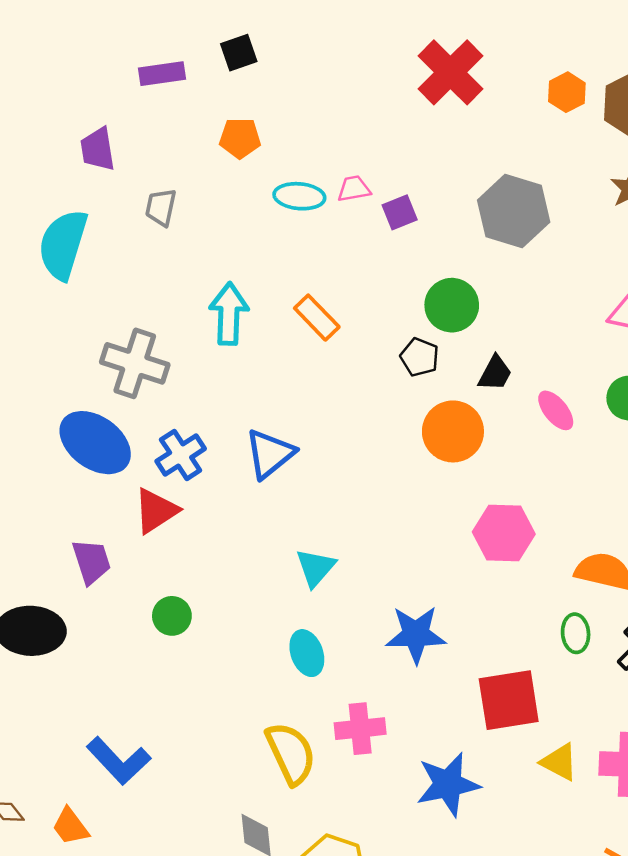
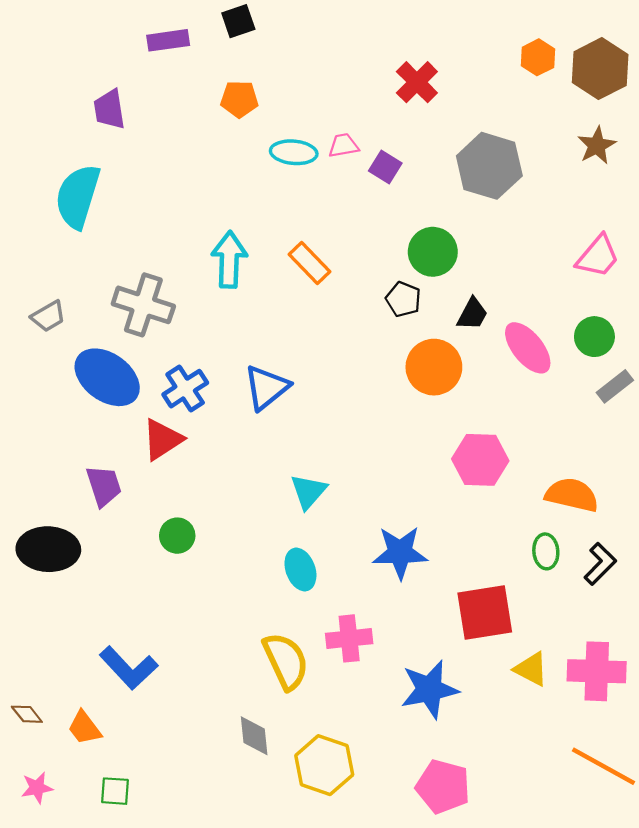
red cross: (450, 72) -> (417, 82), moved, size x0.7
gray trapezoid: (161, 207) -> (48, 316), moved, turned -132
purple square: (400, 212) -> (385, 167), turned -36
pink ellipse: (556, 410) -> (528, 348), size x1.4

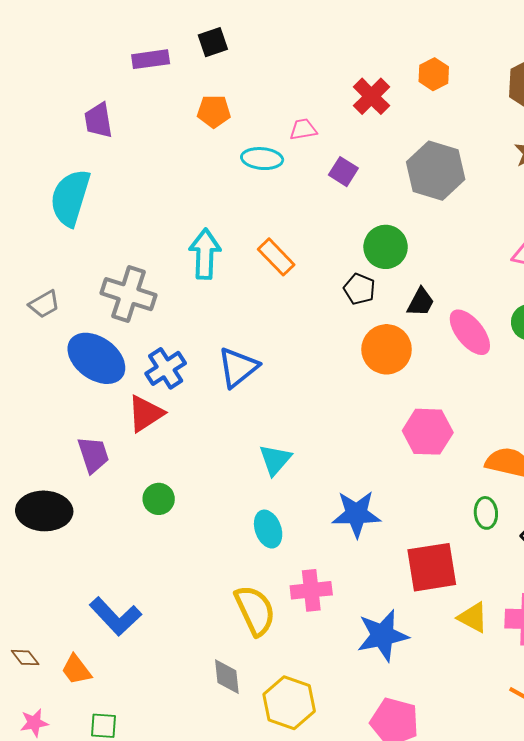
orange hexagon: (538, 57) -> (434, 74), moved
pink trapezoid: (343, 145) -> (303, 129), moved

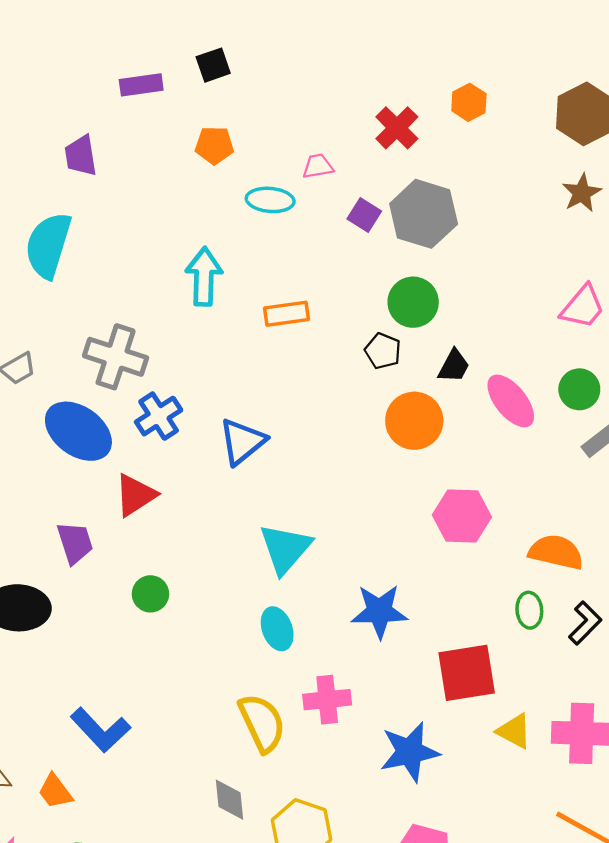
gray hexagon: (436, 171) -> (424, 214), moved
cyan arrow: (205, 254) -> (204, 277), moved
orange rectangle: (276, 257) -> (286, 314), turned -54
blue cross: (166, 368) -> (159, 416), moved
cyan triangle: (275, 460) -> (285, 549), size x1.4

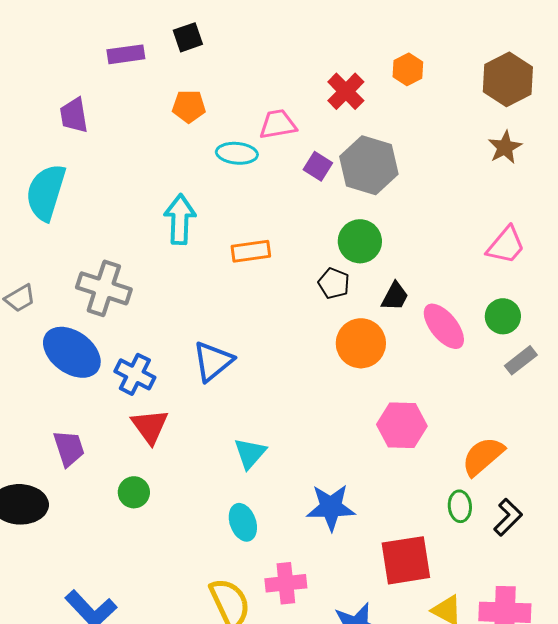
pink trapezoid: (318, 166) -> (278, 124), size x1.4
blue cross: (159, 416) -> (135, 374), moved, turned -30
red triangle: (135, 495) -> (150, 426), moved, turned -33
cyan triangle: (285, 549) -> (250, 453), size x0.7
orange semicircle: (556, 552) -> (483, 456), turned -54

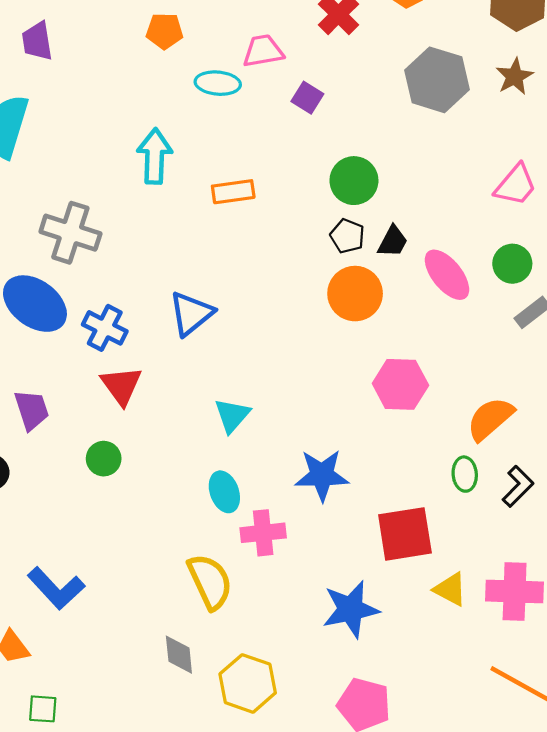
gray hexagon: (369, 165) -> (437, 80), moved
black pentagon: (334, 283) -> (347, 236), moved
pink cross: (286, 583) -> (263, 533), moved

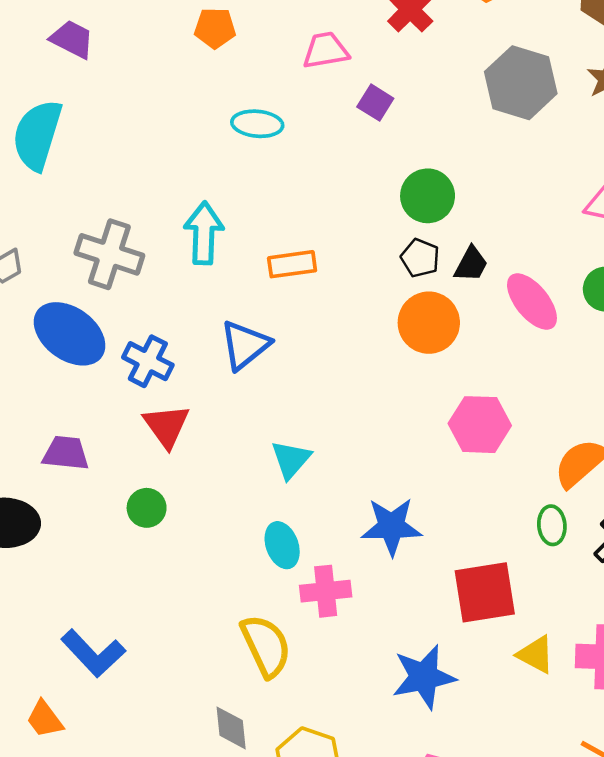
purple trapezoid: (37, 41) -> (72, 39), turned 126
cyan ellipse: (218, 83) -> (257, 124), moved
cyan arrow: (155, 156) -> (204, 233), moved
orange rectangle: (233, 192) -> (292, 264), moved
purple trapezoid: (32, 410) -> (66, 453), turned -66

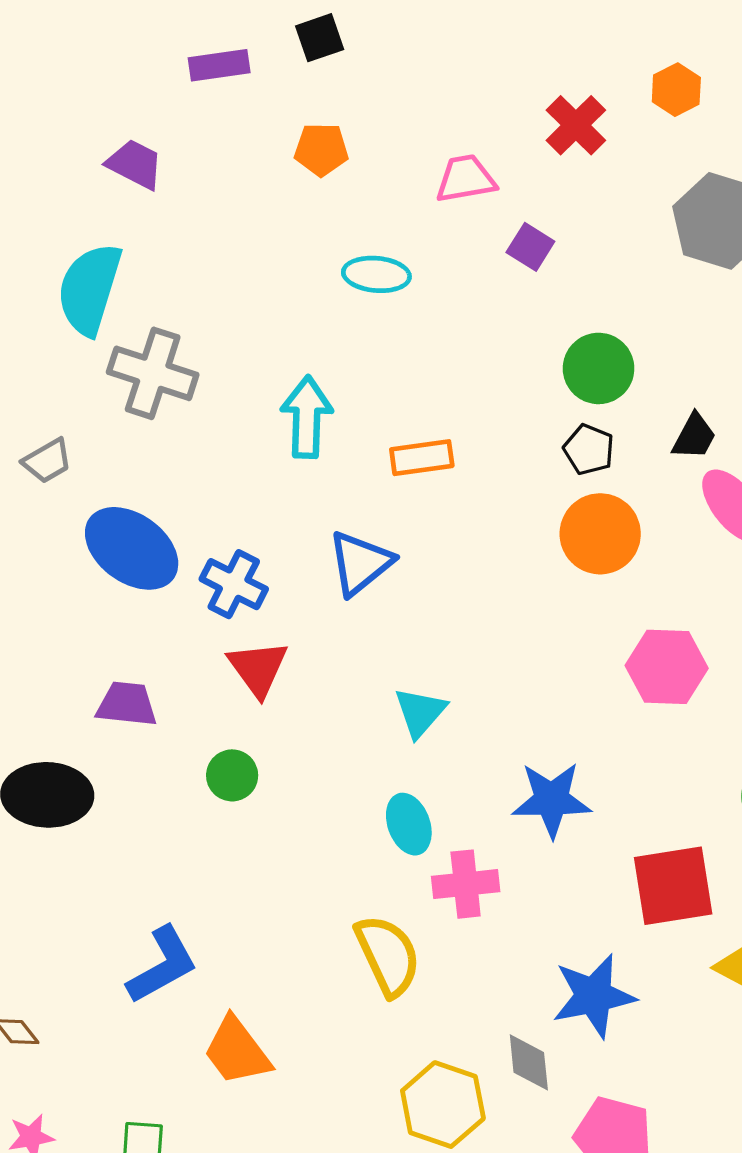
gray cross: (109, 254) -> (153, 373), moved
black trapezoid: (471, 264) -> (694, 437), moved
blue L-shape: (93, 653) -> (162, 965), turned -76
orange trapezoid: (45, 719) -> (237, 1051), moved, size x1.4
gray diamond: (231, 728) -> (529, 1062), moved

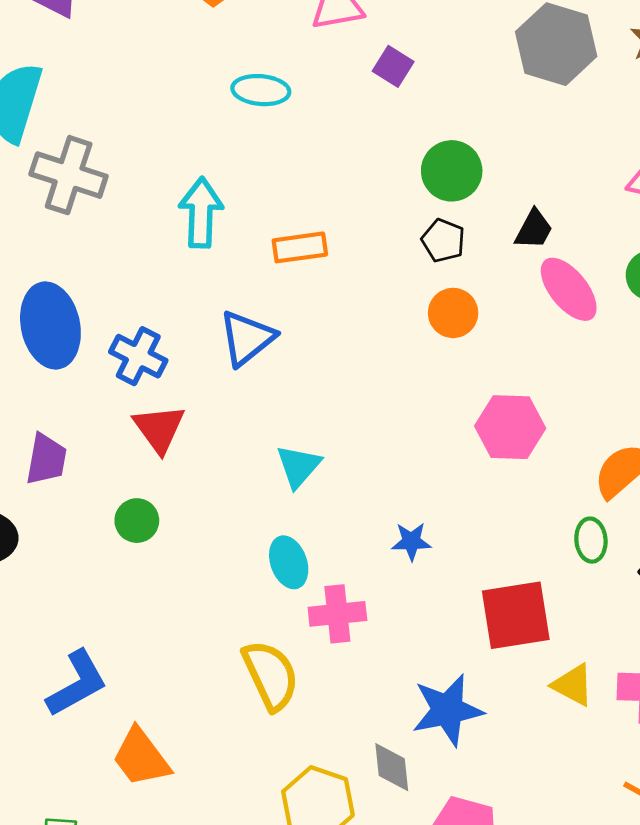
orange circle: (600, 534) -> (453, 313), size x0.7
blue ellipse: (132, 548) -> (50, 326), turned 42
purple trapezoid: (127, 704) -> (46, 459), turned 94
blue star: (552, 800) -> (411, 541), size x0.6

